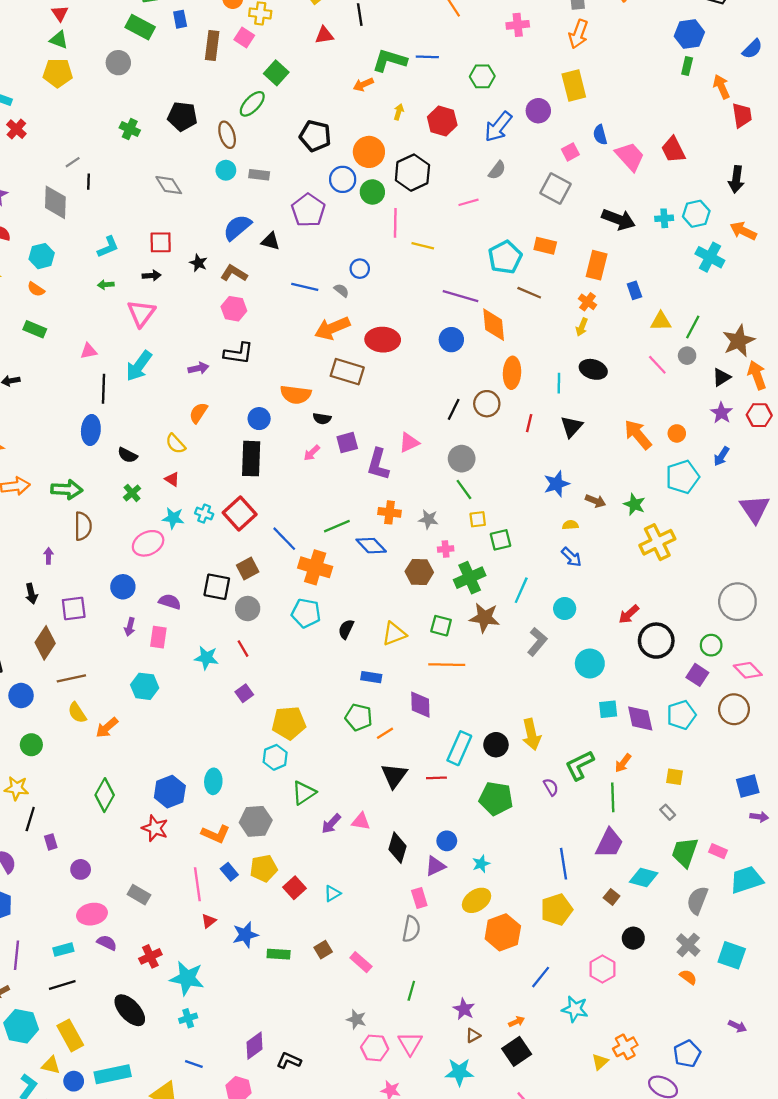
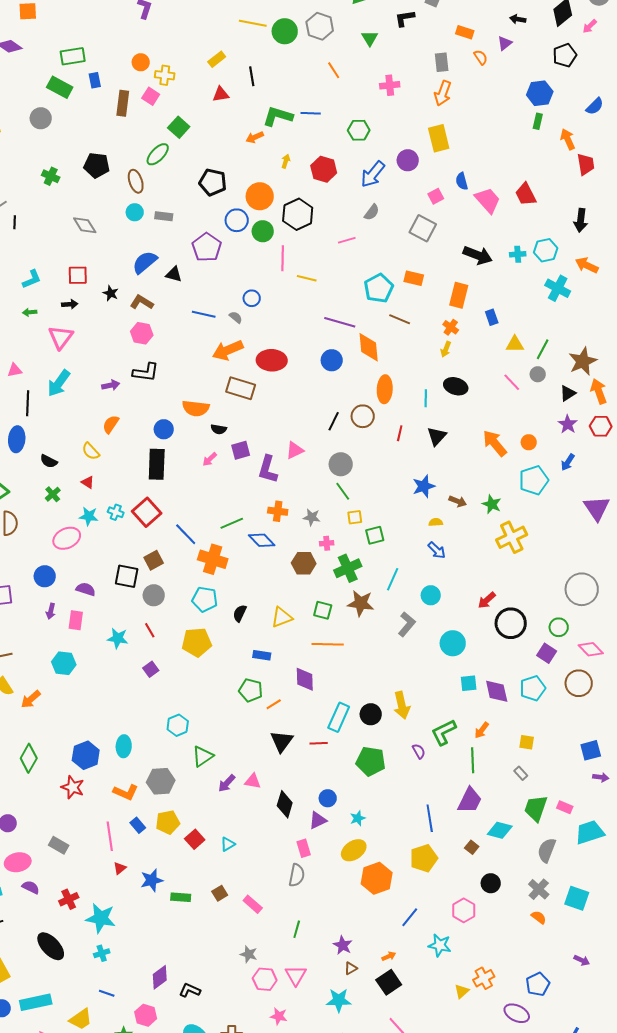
yellow pentagon: (289, 723) -> (197, 642), moved

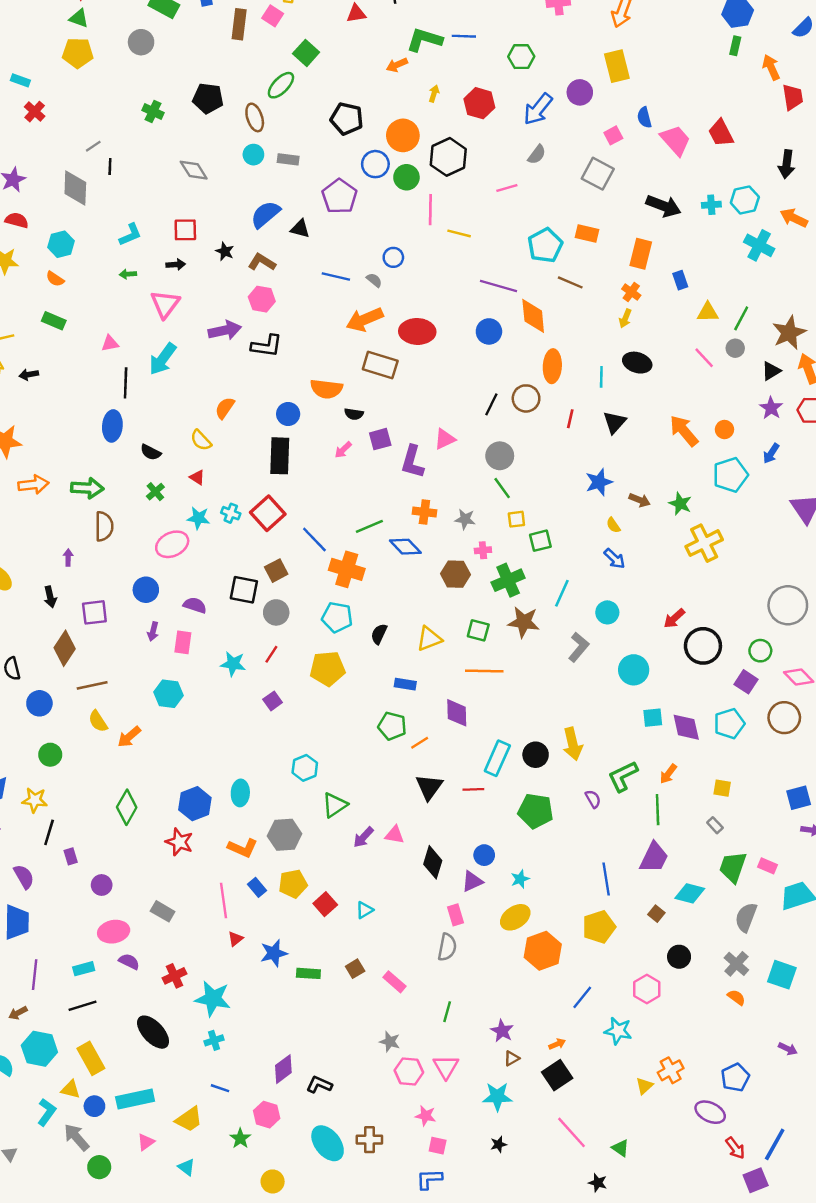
purple arrow: (111, 385) -> (225, 330), moved, size x1.5
yellow semicircle: (436, 522) -> (613, 525), turned -120
red line: (150, 630) -> (271, 654), turned 63

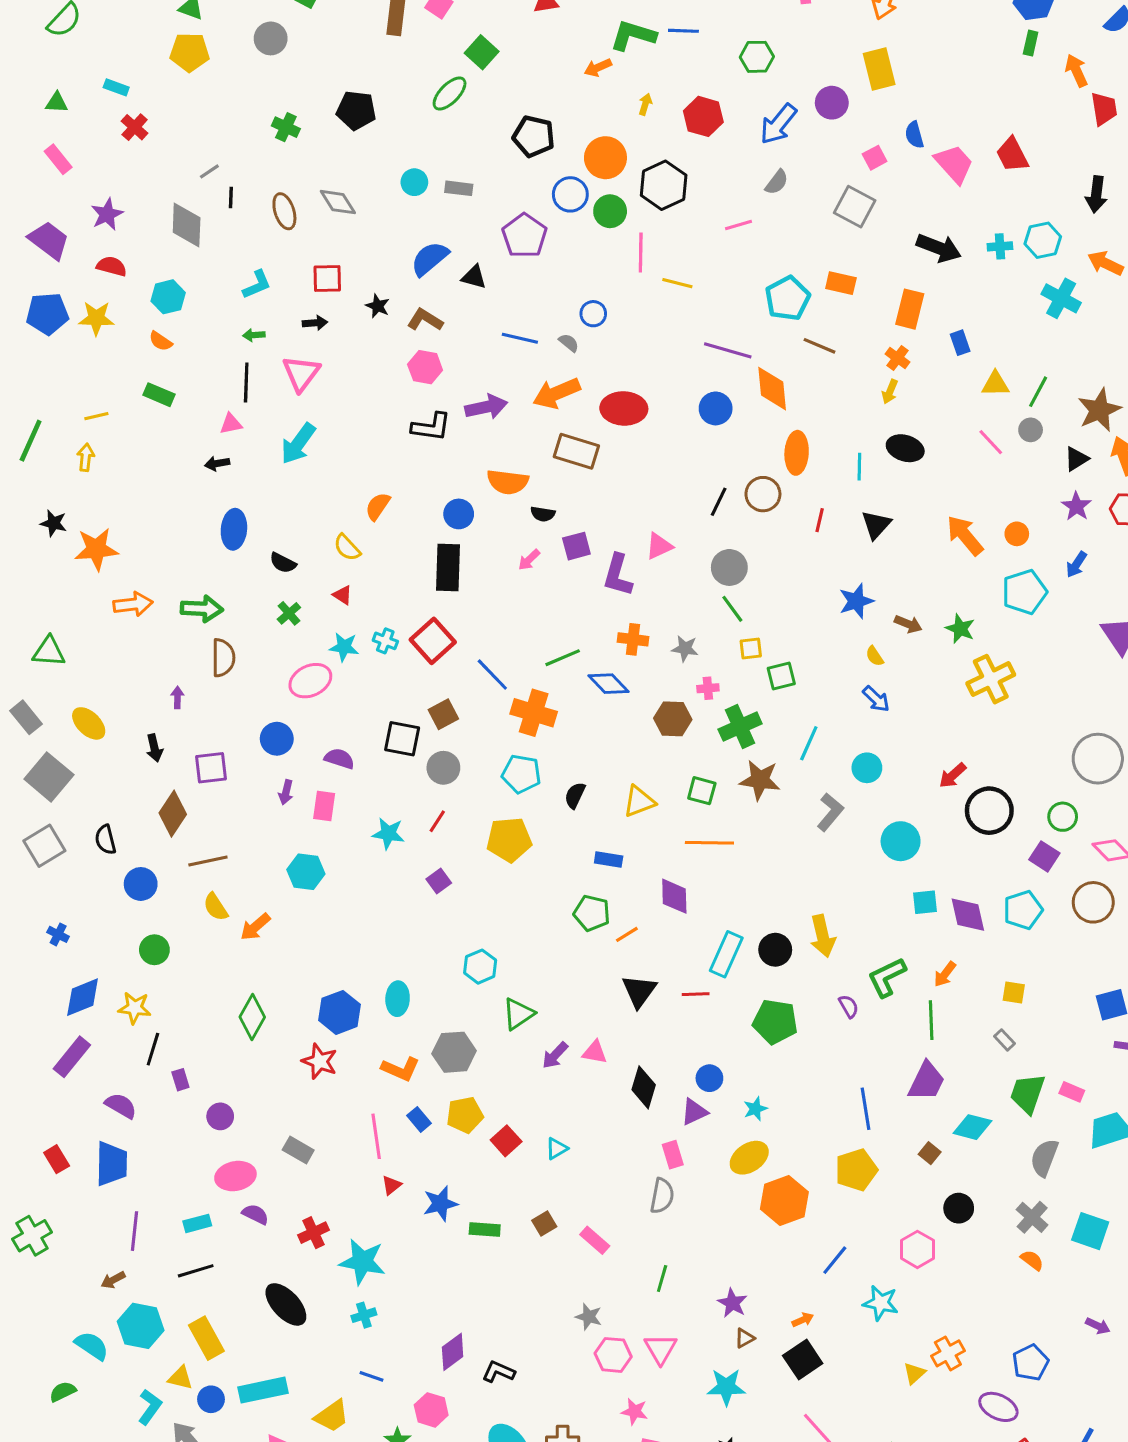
brown ellipse: (255, 117) -> (284, 211), moved
purple arrow: (225, 330) -> (486, 407), moved
black arrow: (29, 375) -> (217, 464), moved
black line: (126, 383) -> (246, 382), moved
purple semicircle: (24, 877) -> (121, 1106), turned -30

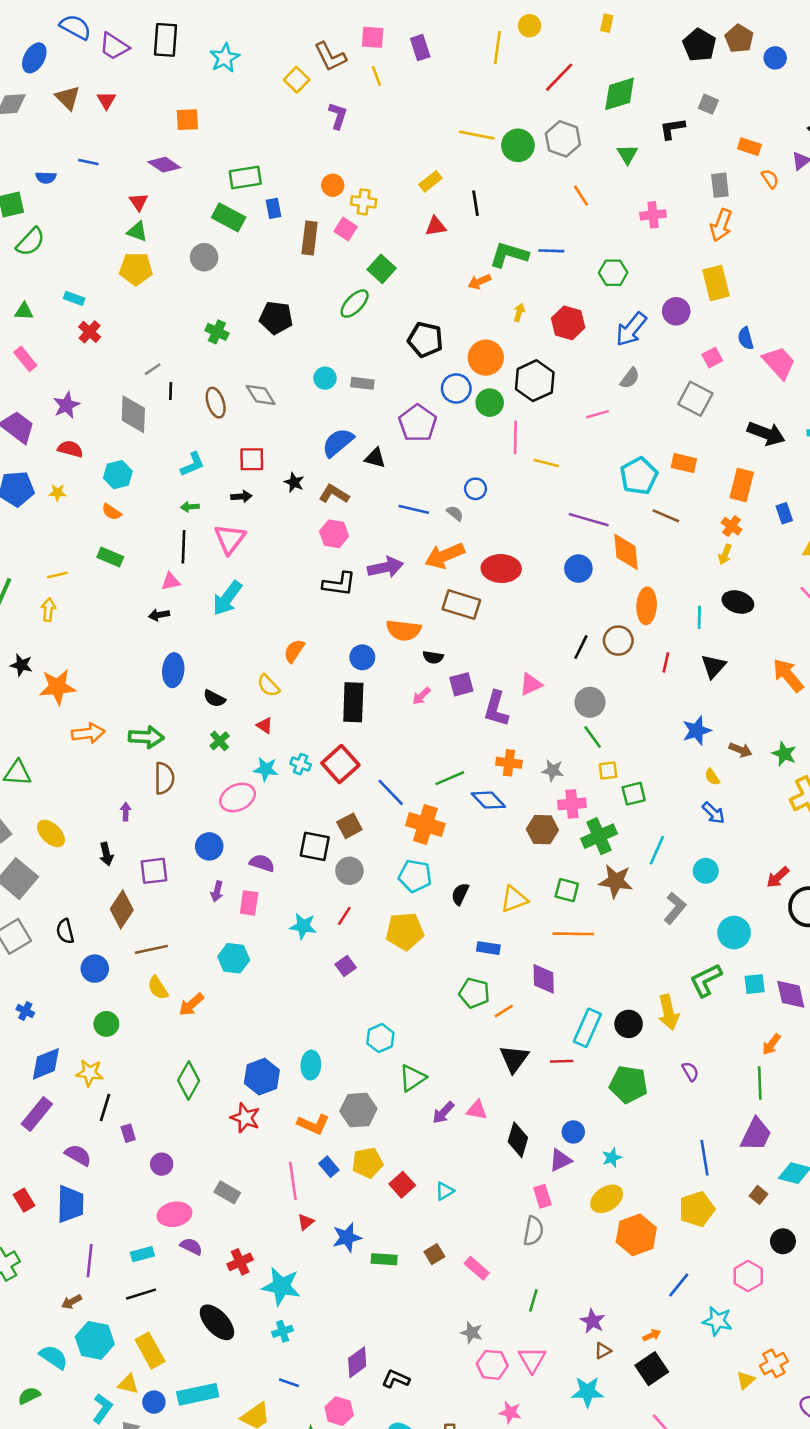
yellow star: (96, 318) -> (57, 493), size x0.6
pink cross: (708, 688) -> (572, 804), size x1.5
green L-shape: (887, 977) -> (706, 980), moved

